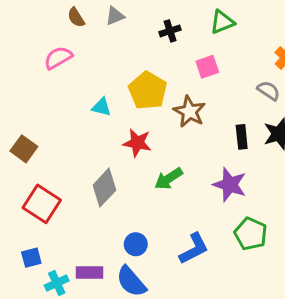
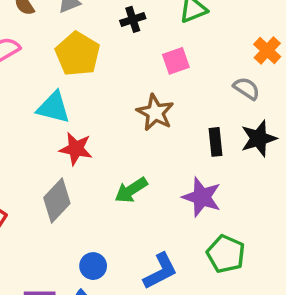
yellow pentagon: (148, 91) -> (78, 54), moved
cyan triangle: (101, 107) -> (53, 107), size x1.5
red star: (137, 143) -> (76, 149), moved

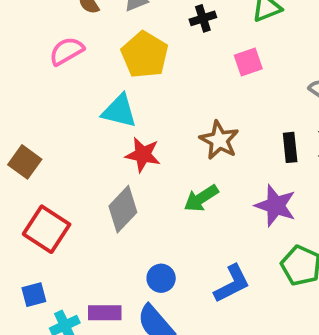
brown star: (155, 113) -> (219, 140), moved

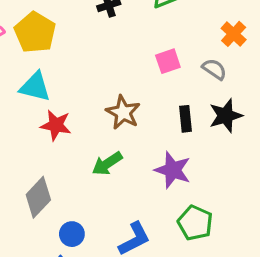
yellow pentagon: (145, 55) -> (35, 32), moved
pink square: (248, 62) -> (168, 61), moved
gray diamond: (123, 209) -> (38, 197), moved

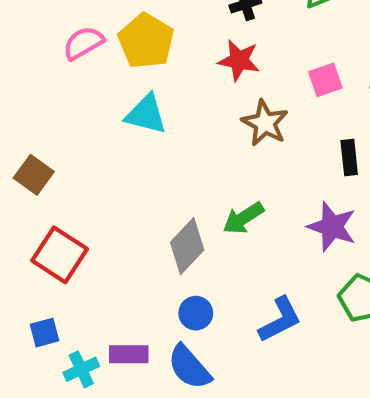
brown star: (123, 112) -> (265, 123), moved
red star: (56, 125) -> (239, 60), moved
gray diamond: (38, 197) -> (187, 246), moved

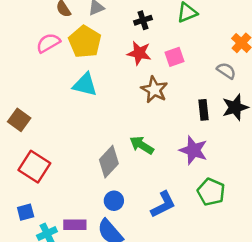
pink square: (325, 80) -> (175, 57), moved
green arrow: (243, 218) -> (142, 145), turned 65

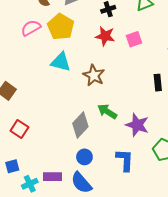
brown star: (154, 90) -> (94, 75), moved
purple star: (193, 150) -> (137, 125), moved
red square: (34, 167) -> (19, 129), size x0.7
blue L-shape: (163, 205) -> (125, 160), turned -60

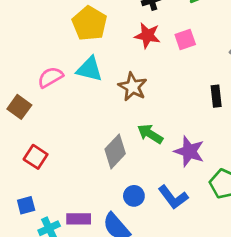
pink semicircle: (31, 28) -> (50, 77), moved
blue circle: (84, 157) -> (134, 196), moved
blue L-shape: (125, 160) -> (173, 197), turned 140

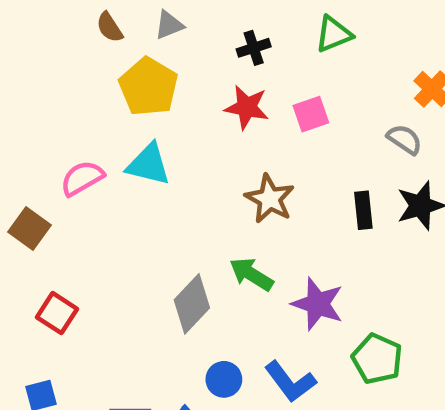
brown star: (133, 87) -> (270, 199), moved

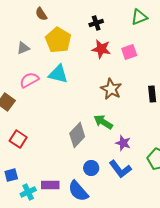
gray triangle: (169, 25) -> (23, 48), moved
black cross: (254, 48) -> (96, 23), moved
purple star: (318, 304) -> (123, 143), moved, size x0.7

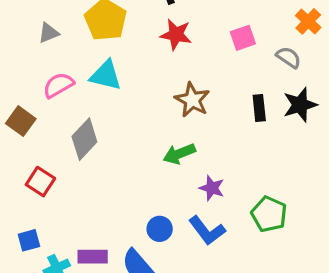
pink square: (129, 52) -> (243, 38), moved
green arrow: (103, 122) -> (179, 154), turned -54
gray diamond: (77, 135) -> (84, 139), moved

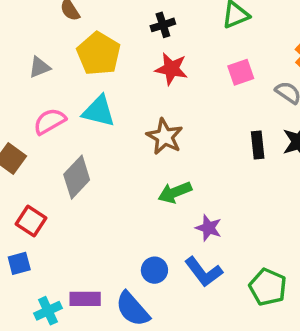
brown star: (192, 100) -> (165, 137), moved
green pentagon: (269, 214) -> (268, 287), moved
blue square: (29, 240) -> (19, 263), moved

